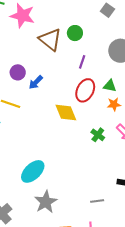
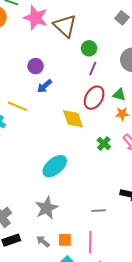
green circle: (75, 33) -> (89, 48), moved
brown triangle: (50, 40) -> (65, 26), moved
purple circle: (18, 72) -> (36, 66), moved
cyan ellipse: (33, 171) -> (55, 166), moved

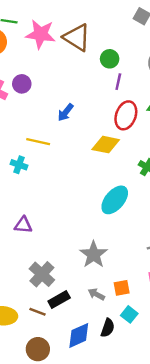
purple circle: (36, 66) -> (22, 84), moved
yellow diamond: (73, 119) -> (106, 145), turned -50
cyan ellipse: (55, 166) -> (115, 200), moved

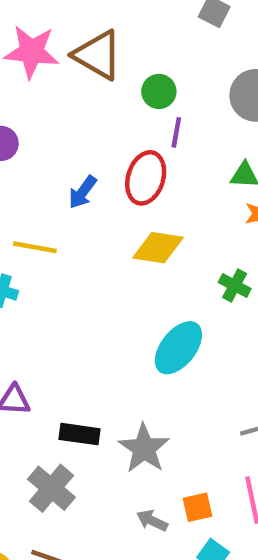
red ellipse: (126, 115) -> (146, 178), moved
black rectangle: (59, 299) -> (79, 434), moved, turned 40

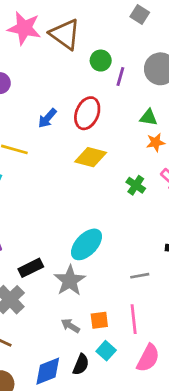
purple line: (176, 132) -> (120, 76), moved
cyan ellipse: (178, 348) -> (86, 244), moved
black rectangle: (79, 434) -> (31, 268), turned -40

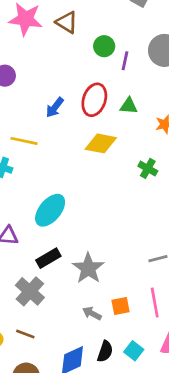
brown triangle: (65, 34) -> (67, 22), size x0.7
green triangle: (149, 117) -> (129, 106), moved
cyan ellipse: (86, 244) -> (50, 210), moved
cyan square: (106, 351) -> (134, 351), moved

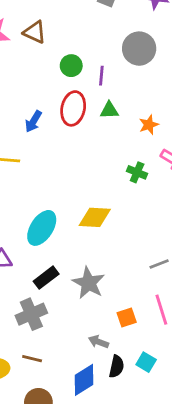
green circle: (104, 46) -> (71, 66), moved
purple line: (125, 61) -> (101, 76), moved
yellow diamond: (101, 143) -> (95, 217), moved
gray cross: (30, 291) -> (31, 314), turned 32
gray arrow: (92, 313) -> (99, 342), moved

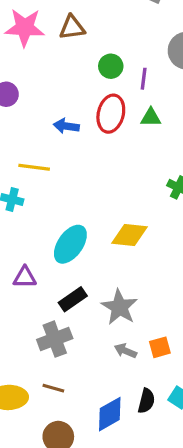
brown triangle: (35, 32) -> (72, 27), turned -35
blue arrow: (33, 121) -> (66, 126), turned 65
gray arrow: (99, 342) -> (125, 351), moved

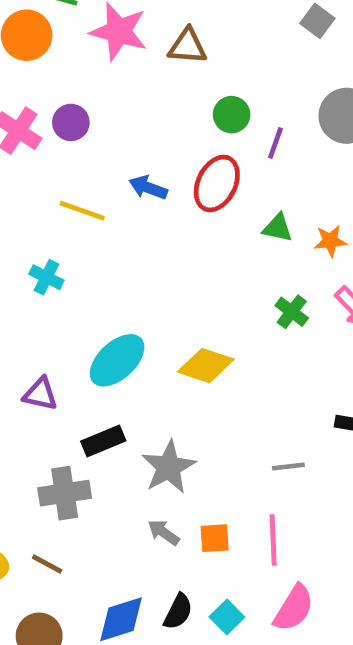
green triangle: (151, 117) -> (278, 228), moved
yellow line: (34, 167) -> (82, 211), moved

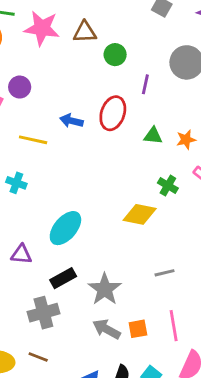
green circle: (232, 115) -> (115, 55), moved
yellow diamond: (206, 366) -> (140, 214), moved
gray line: (288, 466) -> (165, 273), moved
gray arrow: (164, 532) -> (107, 329), size x1.4

